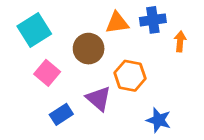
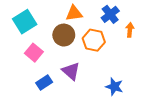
blue cross: (153, 20) -> (110, 14), turned -30
orange triangle: (117, 23) -> (74, 13), moved
orange hexagon: (130, 76) -> (94, 40), moved

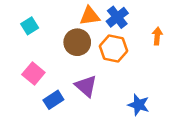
blue cross: (110, 14) -> (117, 17), moved
cyan square: (25, 22) -> (30, 26), size x0.6
pink square: (34, 53) -> (33, 74), moved

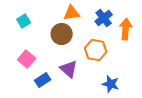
blue cross: (117, 17) -> (104, 18), moved
orange arrow: (157, 36) -> (126, 29), size x1.5
orange hexagon: (114, 48) -> (96, 50), moved

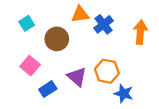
blue cross: (104, 18) -> (104, 24), moved
brown circle: (62, 34) -> (57, 39), moved
orange hexagon: (96, 50) -> (107, 71), moved

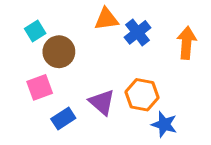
brown circle: (57, 39) -> (59, 52), moved
pink square: (30, 66) -> (40, 87), turned 30

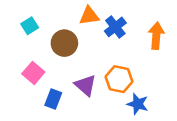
brown circle: (59, 52) -> (64, 43), moved
pink square: (40, 87) -> (33, 73), turned -30
blue rectangle: (63, 118) -> (53, 99), turned -36

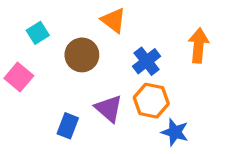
orange triangle: (89, 16) -> (113, 20), turned 45
blue cross: (115, 27) -> (147, 61), moved
pink square: (33, 73) -> (19, 77), moved

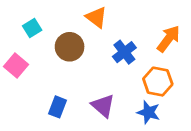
orange arrow: (199, 45) -> (169, 39), turned 32
orange hexagon: (151, 101) -> (158, 82), moved
purple triangle: (109, 109) -> (103, 106), moved

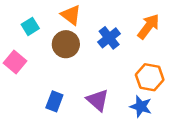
orange triangle: (96, 17) -> (71, 15), moved
orange arrow: (169, 39) -> (148, 26), moved
blue cross: (124, 52) -> (109, 38), moved

